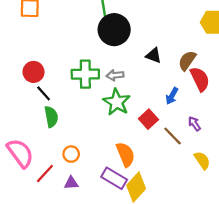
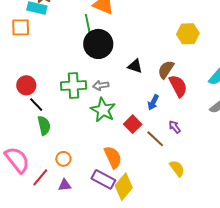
yellow semicircle: (202, 160) -> (177, 168), moved

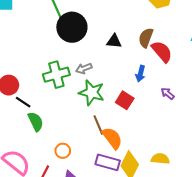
brown line: (155, 139) -> (98, 125), moved, turned 36
yellow semicircle: (177, 168) -> (160, 159), moved, turned -36

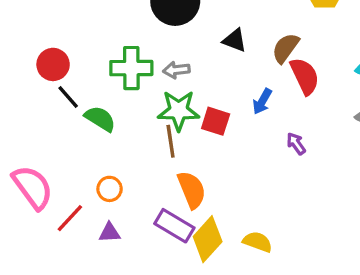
green star: (92, 93) -> (179, 111), turned -30
red square: (125, 100) -> (216, 121), moved, turned -30
green semicircle: (36, 122) -> (100, 119), moved, turned -48
brown line: (98, 125) -> (171, 141), moved

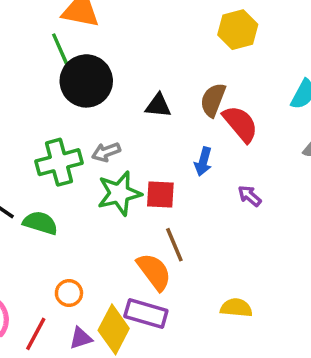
brown line: (171, 141) -> (174, 245), moved
yellow diamond: (208, 239) -> (114, 329), moved

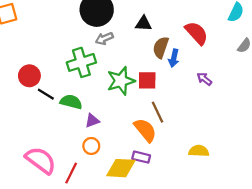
brown semicircle: (213, 100) -> (161, 47), moved
gray arrow: (106, 152) -> (104, 38), moved
purple rectangle: (146, 314) -> (141, 157), size x0.7
yellow diamond: (114, 329) -> (121, 168), turned 68
purple triangle: (81, 338) -> (92, 121), moved

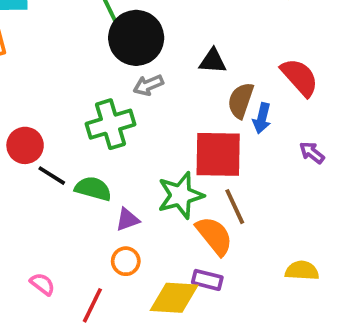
red square: (147, 80) -> (218, 154), size x1.6
green star: (121, 81) -> (181, 195), moved
pink semicircle: (41, 160) -> (42, 284), size x0.5

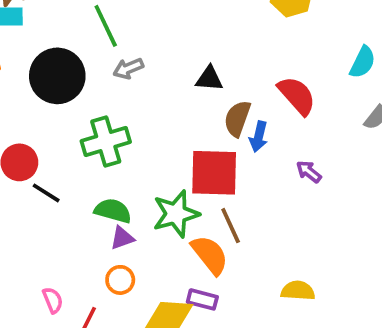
black circle: (136, 38) -> (57, 76), moved
gray arrow: (148, 85) -> (128, 68), moved
green semicircle: (93, 189) -> (113, 211), moved
pink semicircle: (42, 284) -> (53, 300), moved, turned 30

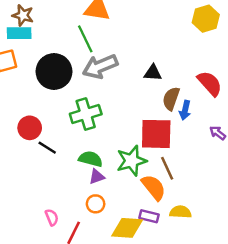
gray arrow: (128, 68) -> (100, 66), size x1.8
yellow semicircle: (298, 291) -> (180, 212), moved

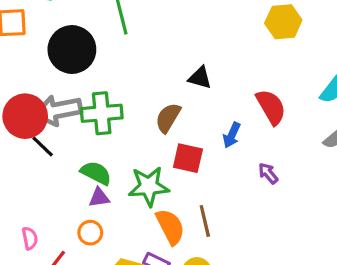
gray arrow: (100, 66) -> (58, 110), moved
brown semicircle: (171, 99) -> (168, 118), moved
red circle: (30, 128) -> (25, 116), size x1.4
red square: (156, 134) -> (188, 158), size x0.7
brown line: (167, 168) -> (205, 221), moved

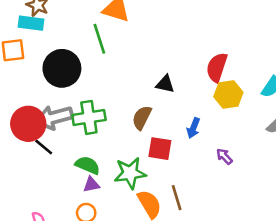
yellow hexagon: (283, 22) -> (228, 94), moved
red semicircle: (271, 107) -> (217, 67), moved, turned -128

